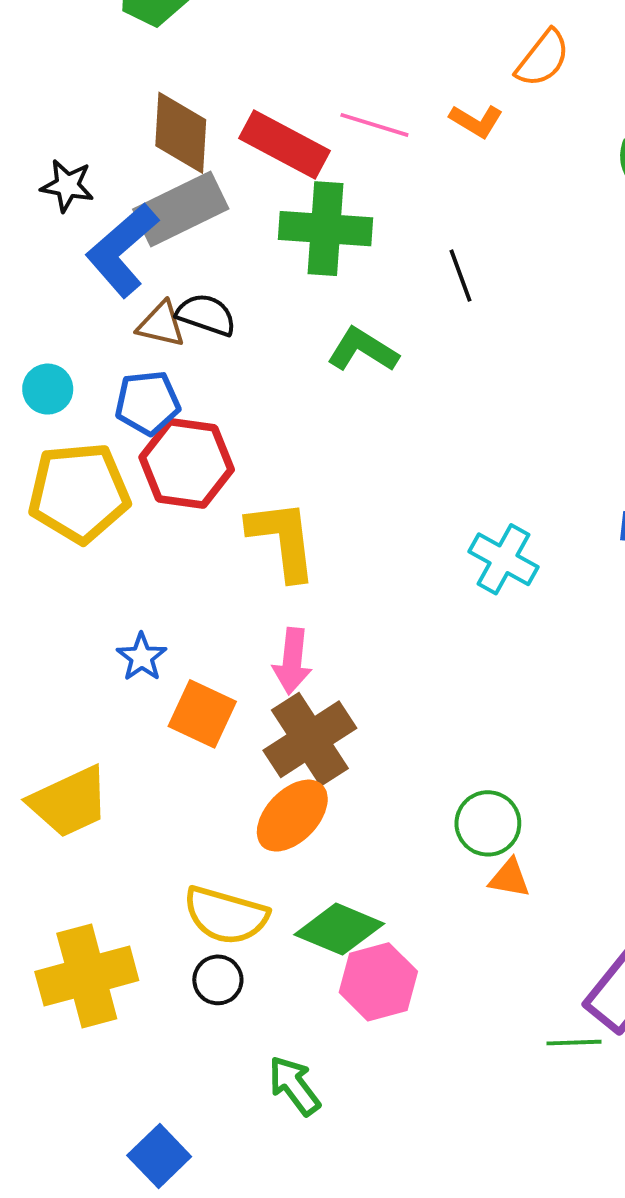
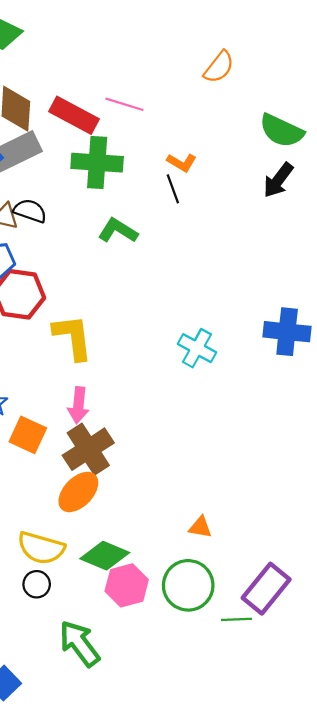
orange L-shape: (476, 121) -> (182, 163), moved
green circle: (488, 823) -> (188, 585), moved, size x1.4
green arrow: (294, 1086) -> (79, 644), size x1.4

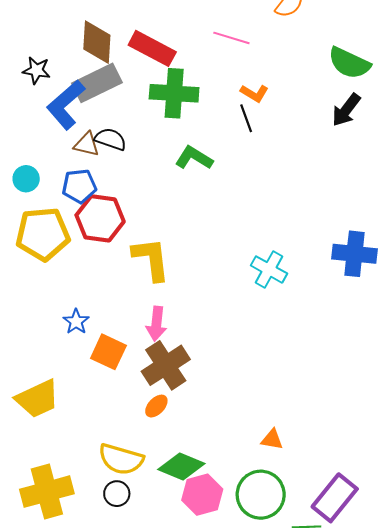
pink line: (124, 104) -> (231, 38), moved
orange ellipse: (78, 492) -> (156, 406), size x0.6

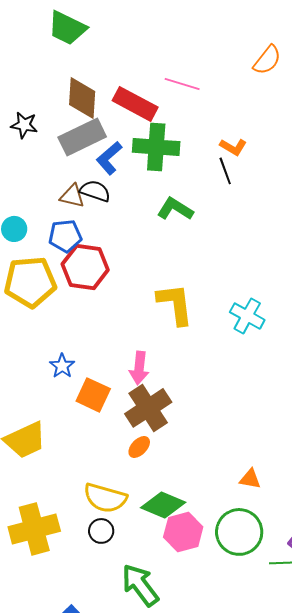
pink line: (231, 38) -> (182, 84), moved
blue L-shape: (66, 105) -> (109, 158), moved, size x0.7
yellow L-shape: (151, 259) -> (175, 304), moved

